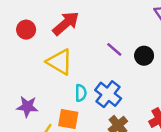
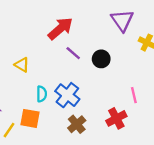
red arrow: (66, 23) -> (60, 29), moved
yellow triangle: (60, 62) -> (22, 65), size x0.6

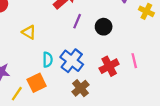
purple line: (73, 53) -> (77, 21), turned 72
orange square: (30, 118) -> (37, 83), turned -36
red cross: (116, 118) -> (109, 66), moved

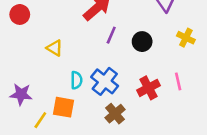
yellow cross: (146, 11) -> (186, 38), moved
orange square: (37, 83) -> (64, 107), turned 36

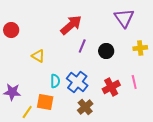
yellow cross: (186, 38) -> (140, 48), turned -32

